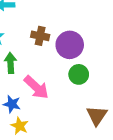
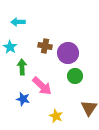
yellow star: (20, 126) -> (56, 116), moved

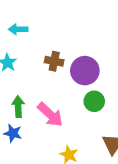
green arrow: (22, 67) -> (18, 107), moved
blue star: (23, 99) -> (13, 133), moved

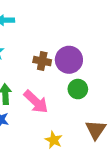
brown cross: (54, 61) -> (42, 61), moved

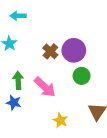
brown cross: (42, 61) -> (50, 51), turned 32

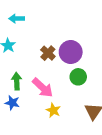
yellow star: (60, 120) -> (53, 110), moved

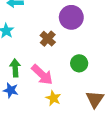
purple circle: (71, 52) -> (71, 17), moved

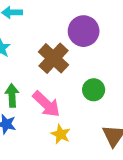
brown cross: (48, 39) -> (54, 58), size x1.5

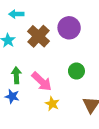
brown cross: (54, 58) -> (39, 36), moved

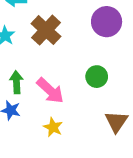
purple circle: (69, 28) -> (107, 22), moved
yellow star: (52, 104) -> (53, 127), moved

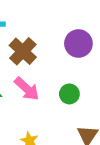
pink arrow: (50, 91) -> (27, 89), moved

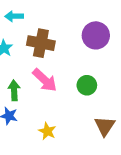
brown cross: (23, 51) -> (41, 43), turned -32

